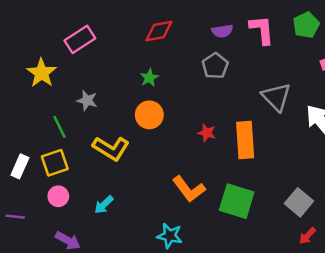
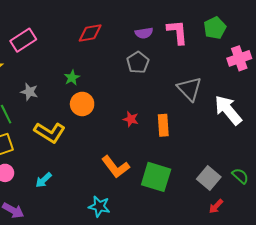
green star: (149, 78) -> (72, 78), moved
orange rectangle: (245, 140) -> (163, 125), size x0.7

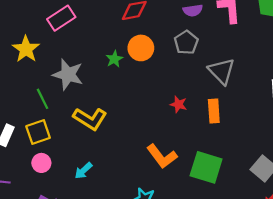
gray triangle: (190, 89) -> (222, 71), moved
gray star: (29, 92) -> (68, 75), size x1.6
orange circle: (82, 104) -> (141, 48), moved

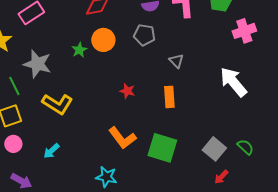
gray pentagon: (186, 42) -> (144, 35), turned -30
gray triangle: (222, 71) -> (176, 61), size x0.6
red star: (178, 104) -> (127, 91), moved

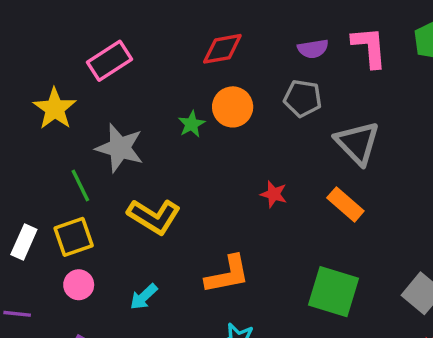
gray triangle: (176, 61) -> (357, 143), size x1.8
orange rectangle: (169, 97) -> (345, 204), turned -45
orange L-shape: (122, 138) -> (227, 275), moved, turned -64

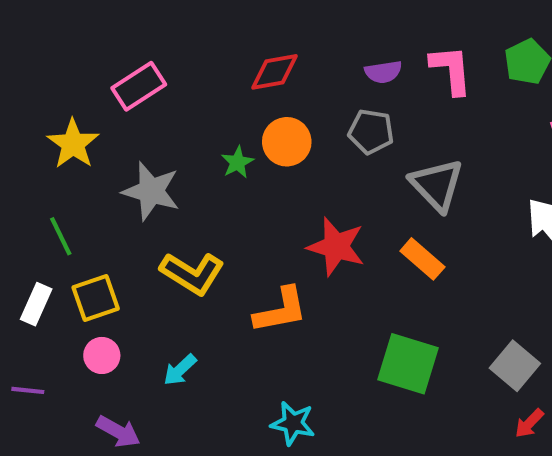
green line: (80, 186) -> (61, 236), moved
red star: (274, 194) -> (336, 247), size x1.8
orange L-shape: (227, 275) -> (281, 310), moved

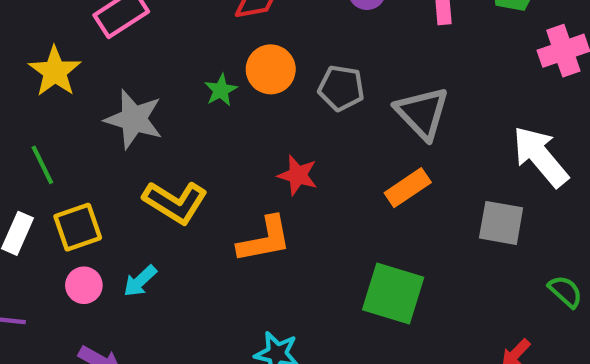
gray pentagon: (371, 131) -> (341, 88), moved
red star: (336, 247) -> (298, 175), moved, size x0.7
orange rectangle: (422, 259) -> (408, 188), turned -75
gray square: (515, 366) -> (501, 223), moved, turned -30
cyan arrow: (180, 370) -> (140, 281), moved

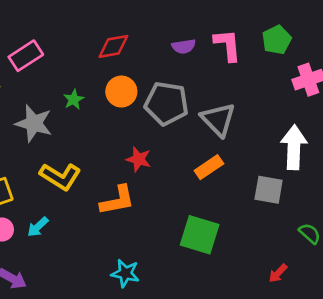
gray pentagon: (341, 88) -> (166, 103), size x1.5
green star: (221, 90) -> (74, 99), moved
white arrow: (541, 157) -> (294, 147), turned 42

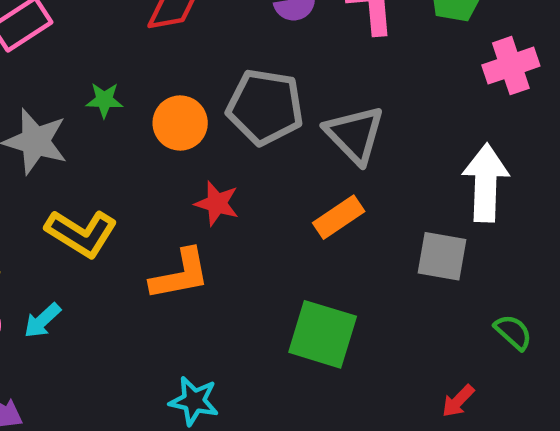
orange circle: (121, 92) -> (180, 123), moved
green star: (74, 99) -> (104, 100), turned 30

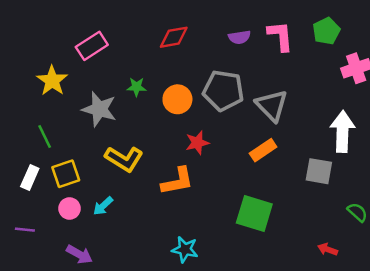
red star: (217, 203) -> (197, 143), turned -30
red arrow: (458, 401) -> (328, 249), turned 66

